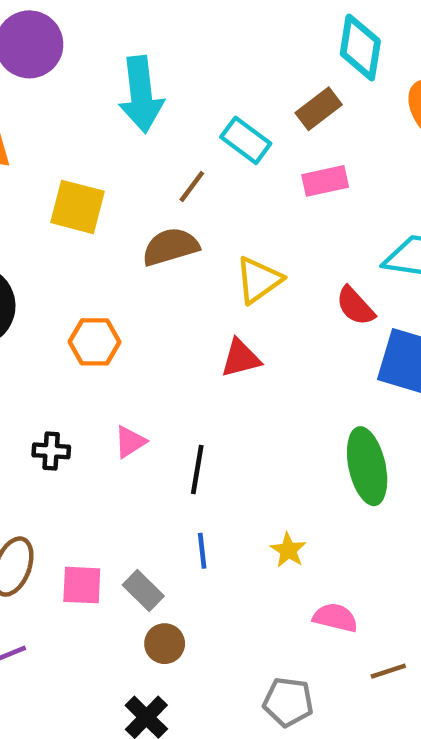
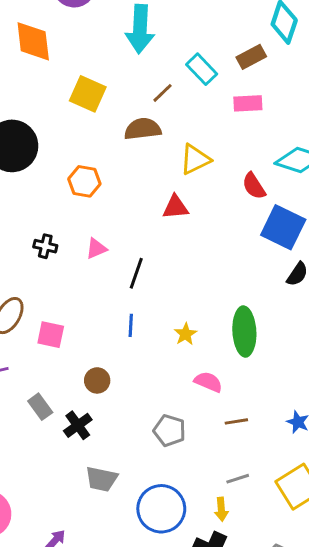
green ellipse: (367, 466) -> (244, 332), moved
gray rectangle: (143, 590) -> (40, 407), moved

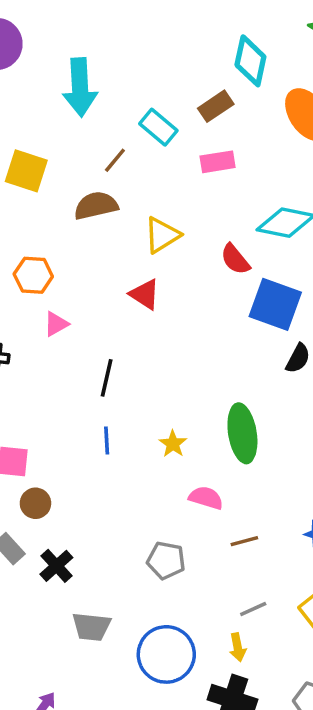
red triangle: (175, 207) -> (145, 294), turned 44
pink triangle: (96, 249) -> (56, 324), moved
brown circle: (97, 380) -> (35, 503), moved

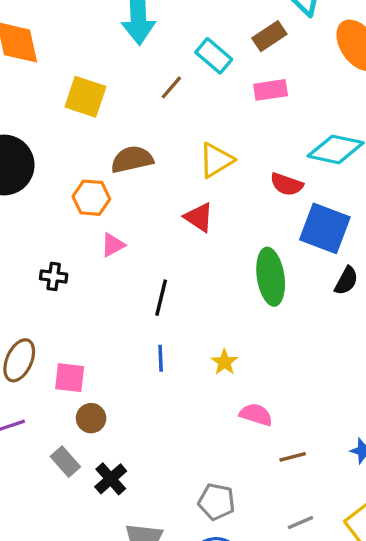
brown semicircle: (96, 206) -> (132, 159), moved
red semicircle: (235, 259) -> (287, 184), turned -32
green ellipse: (242, 433) -> (271, 277), moved
gray pentagon: (166, 560) -> (217, 502), moved

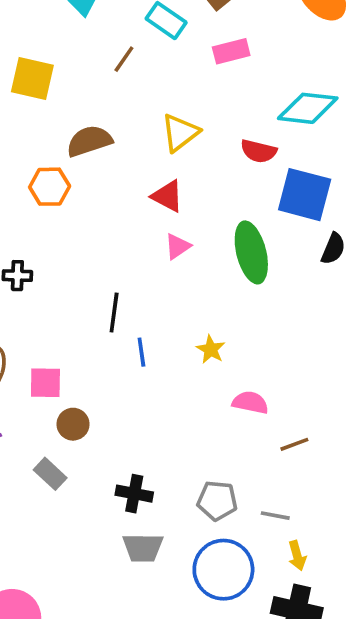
pink triangle: (113, 245) -> (178, 246), moved
black line: (161, 298) -> (114, 313), moved
black cross: (111, 479) -> (134, 494), moved, turned -32
gray line: (300, 523) -> (275, 516), moved, turned 40

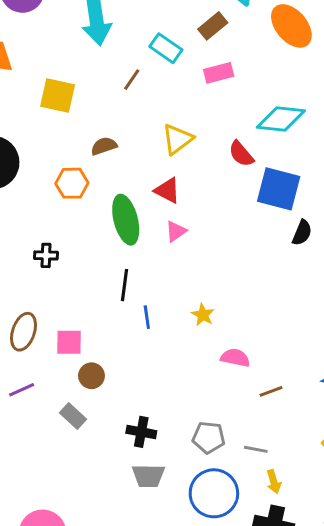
brown semicircle: (89, 141) -> (104, 146), size x0.7
red semicircle: (259, 151) -> (241, 154), turned 36
green ellipse: (251, 252) -> (126, 220), moved

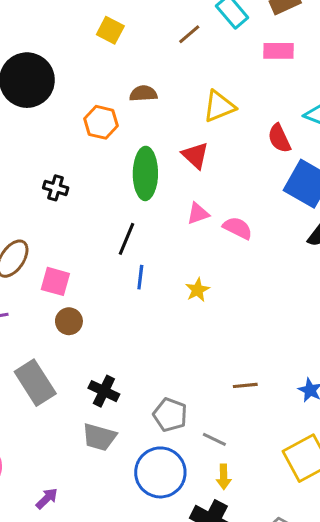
yellow square: (58, 96) -> (110, 30), size x0.7
pink triangle: (176, 231) -> (198, 214), moved
pink semicircle: (235, 358) -> (238, 228), moved
gray rectangle: (73, 416) -> (35, 383), moved, size x1.6

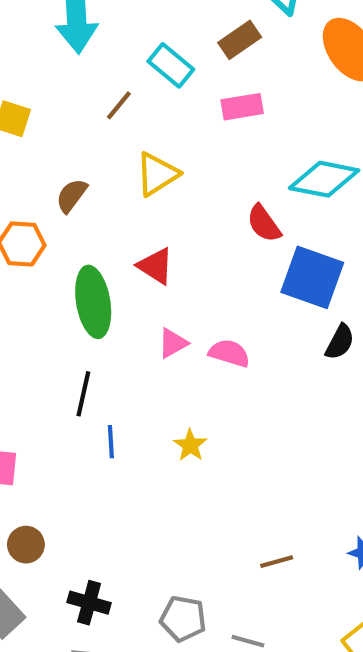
brown semicircle: (143, 94) -> (72, 196), turned -40
yellow triangle: (219, 106) -> (157, 174), moved
brown circle: (69, 321) -> (26, 545), moved

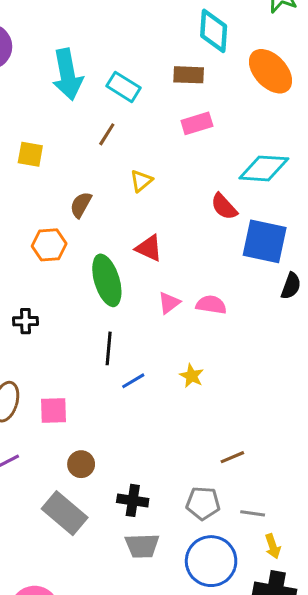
brown rectangle: (240, 40) -> (189, 75), turned 44
cyan rectangle: (171, 65) -> (124, 87), moved
yellow triangle: (157, 174) -> (141, 181), size x0.7
blue line: (111, 442) -> (133, 381), turned 70
brown line: (277, 562) -> (232, 457), moved

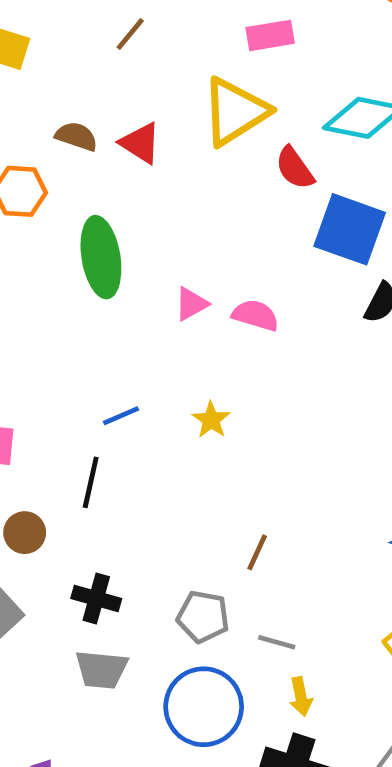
yellow triangle: (141, 181) -> (235, 112), moved, size x2.0
brown semicircle: (81, 205) -> (76, 136), turned 72
red triangle: (149, 248) -> (140, 143), moved
black line: (109, 348) -> (91, 482), moved
brown line: (232, 457) -> (257, 552), turned -50

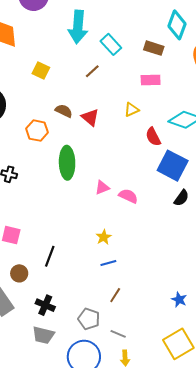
yellow triangle: (235, 112) -> (132, 110), size x0.5
blue line: (121, 416) -> (108, 263), moved

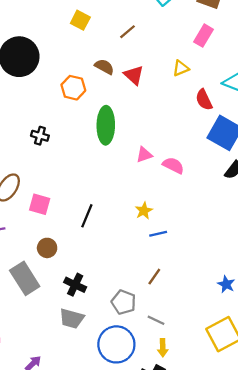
brown line: (92, 71) -> (128, 32), moved
pink rectangle: (151, 80) -> (203, 36), turned -60
black line: (50, 256) -> (87, 216), moved
blue line: (108, 263) -> (158, 234), moved

